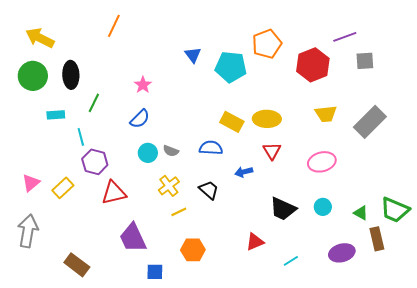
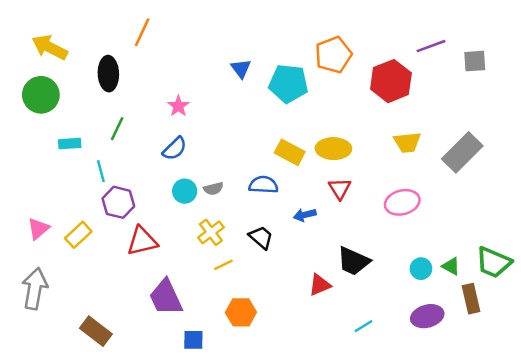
gray square: (365, 61) -> (475, 61), moved
black ellipse: (71, 75) -> (108, 74), moved
gray semicircle: (171, 151) -> (213, 189), turned -35
cyan circle: (323, 207) -> (421, 269), moved
red triangle: (255, 242) -> (320, 285), moved

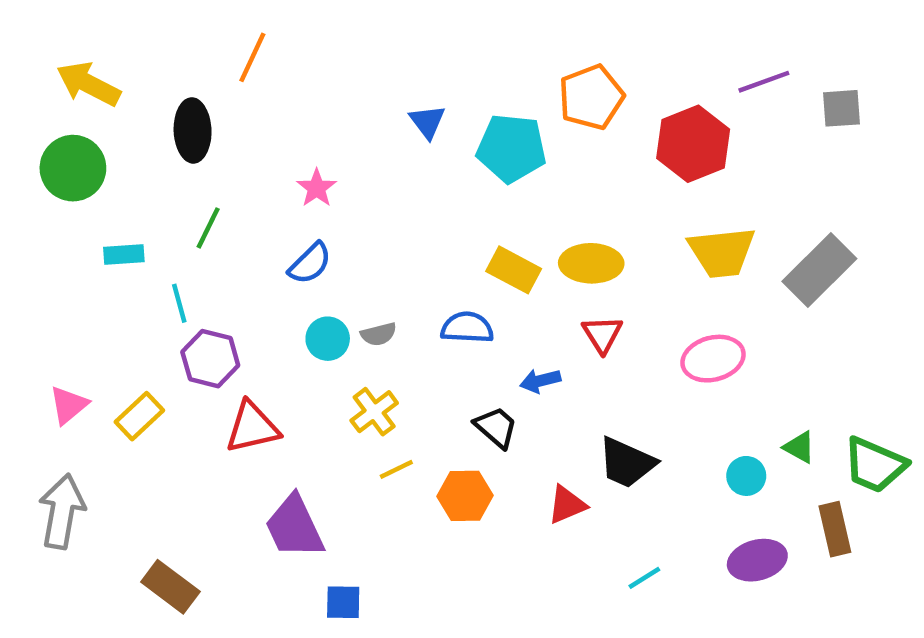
yellow trapezoid: (407, 142) -> (722, 252), size x1.4
black trapezoid: (261, 237) -> (496, 427), moved
green triangle: (451, 266) -> (799, 447), moved
orange hexagon: (241, 312) -> (465, 496), moved

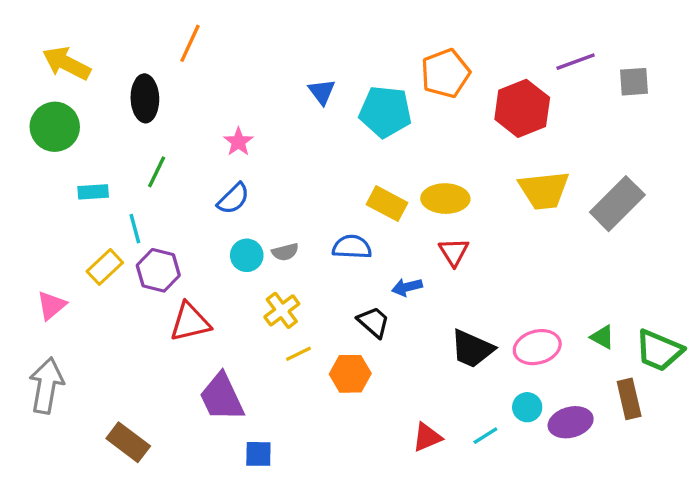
pink ellipse: (713, 359) -> (537, 347), moved
yellow rectangle: (139, 416) -> (105, 267), moved
cyan circle: (746, 476) -> (527, 407), moved
red triangle: (567, 505) -> (427, 437), moved

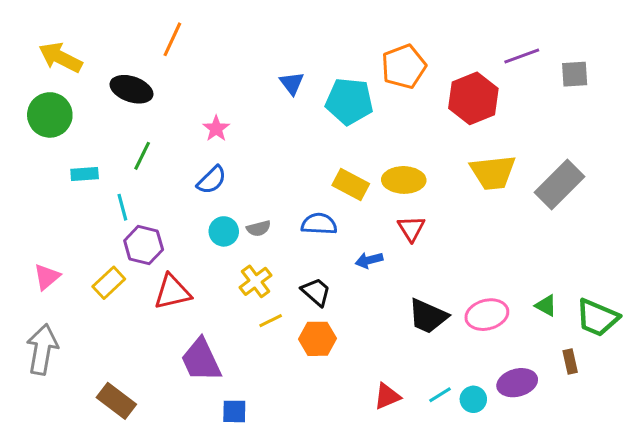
black ellipse: (145, 98) -> (131, 89), turned -69
yellow rectangle: (105, 267) -> (109, 283), moved
black trapezoid: (374, 322) -> (316, 292), moved
brown rectangle: (629, 399) -> (570, 361), size x0.7
cyan circle: (527, 407) -> (473, 399), moved

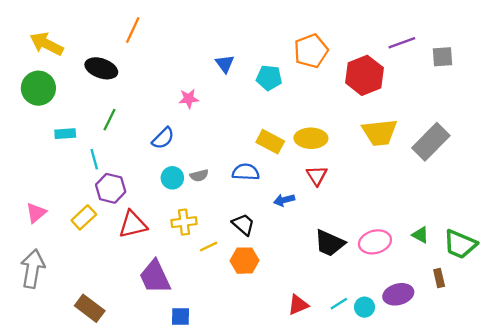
cyan pentagon: (349, 101) -> (269, 78), size x0.7
pink star: (216, 129) -> (189, 99), moved, turned 30
yellow cross: (256, 281) -> (184, 222), moved, turned 30

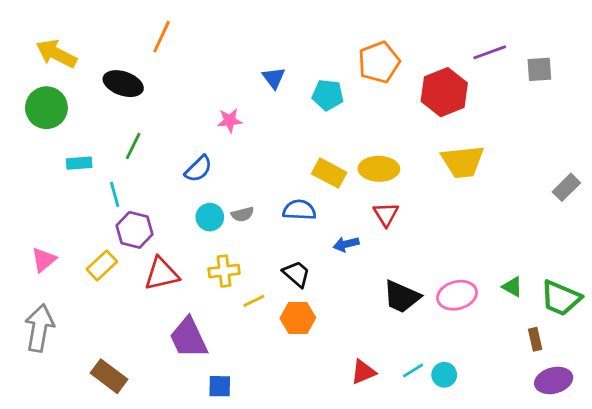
gray rectangle: (431, 142) -> (566, 187), moved, size x0.6
purple ellipse: (398, 294) -> (554, 380), moved

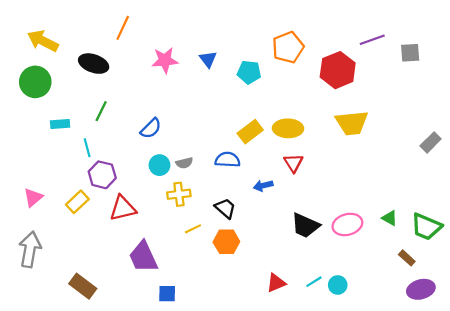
pink star: (230, 121) -> (165, 60), moved, size x1.4
yellow rectangle: (329, 173) -> (250, 132), turned -65
yellow cross: (224, 271) -> (179, 194), moved
brown rectangle: (535, 339) -> (407, 258), turned -35

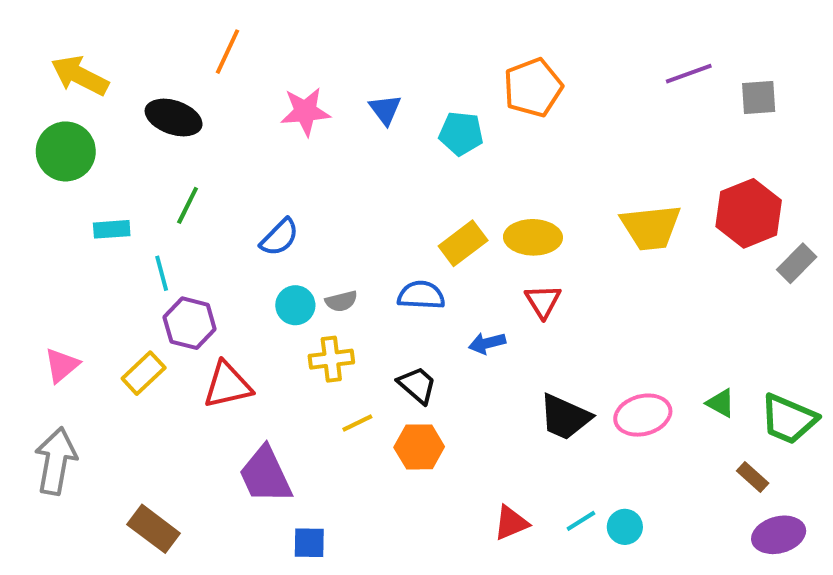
red hexagon: (338, 70) -> (749, 213), moved

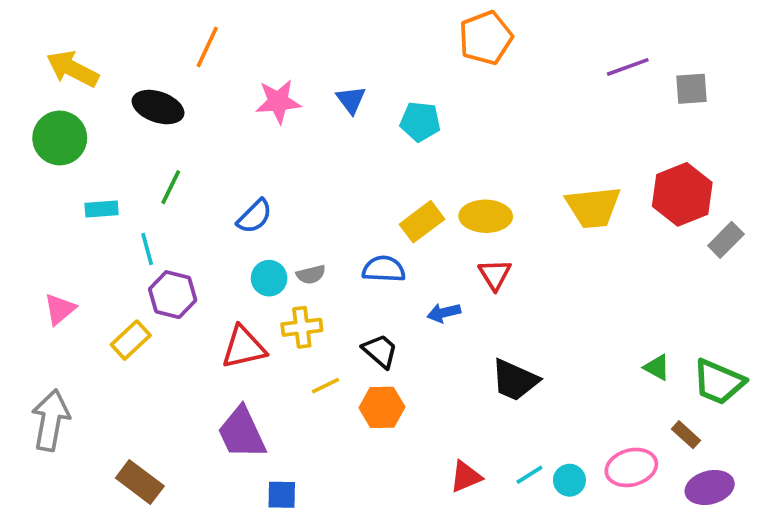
orange pentagon: (533, 88) -> (486, 38), moved
pink triangle: (62, 365) -> (60, 309), moved
red triangle: (227, 385) -> (244, 347), moved
pink ellipse: (643, 415) -> (631, 467), moved

